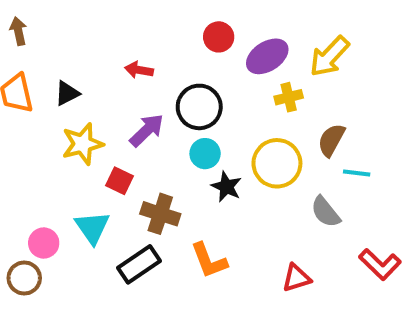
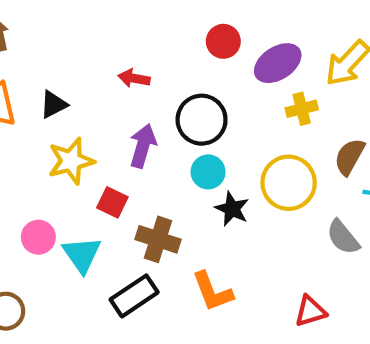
purple arrow: (147, 130) -> (143, 146), turned -30
pink circle: (44, 243) -> (38, 237), moved

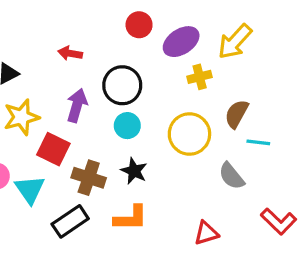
red square: (112, 202) -> (53, 149), size x1.4
black star: (232, 209) -> (134, 171), moved
orange L-shape: (212, 292) -> (131, 218), turned -69

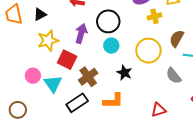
black star: (134, 171) -> (124, 73), moved
brown cross: (89, 178) -> (88, 77), turned 36

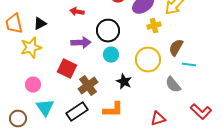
purple arrow: (81, 33) -> (81, 43), turned 72
yellow star: (48, 41) -> (31, 48), moved
cyan triangle: (53, 84) -> (45, 108), moved

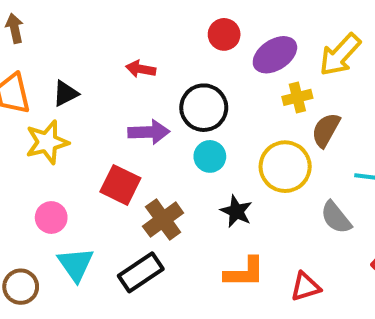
brown semicircle: (176, 48) -> (326, 130), moved
orange L-shape: (113, 110) -> (244, 272), moved

